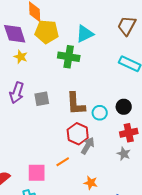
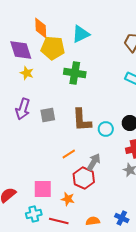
cyan triangle: (85, 34) -> (81, 34), moved
red hexagon: (78, 134) -> (84, 178), moved
orange line: (63, 162) -> (69, 154), moved
orange star: (91, 183) -> (68, 199), moved

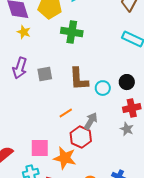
orange star: (68, 199) -> (65, 158), size x1.6

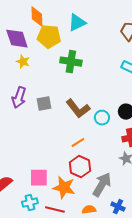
brown L-shape: (79, 79) -> (78, 109), turned -35
orange line: (66, 113) -> (78, 143), moved
gray arrow: (91, 121) -> (102, 185), moved, size x1.4

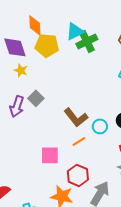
green cross: (71, 62) -> (87, 41), moved, turned -35
gray square: (44, 104) -> (36, 98), moved, turned -35
orange line: (78, 143) -> (79, 141), moved
pink square: (39, 178) -> (50, 155), moved

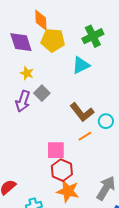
cyan triangle: (75, 31) -> (81, 65), moved
yellow star: (21, 70) -> (27, 73), moved
red hexagon: (78, 175) -> (62, 170), moved

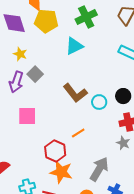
orange line: (85, 136) -> (78, 133), moved
pink square: (56, 150) -> (27, 116), moved

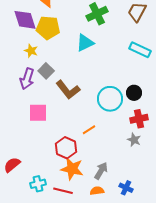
yellow pentagon: (46, 21) -> (48, 28), moved
brown L-shape: (75, 93) -> (68, 90), moved
cyan circle: (99, 102) -> (110, 99), size x1.6
gray arrow: (99, 169) -> (101, 171), moved, size x0.7

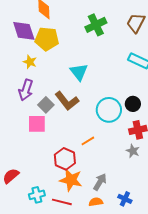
cyan triangle: (85, 43) -> (79, 72), moved, turned -42
gray square: (46, 71) -> (46, 105), moved

